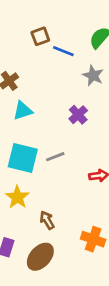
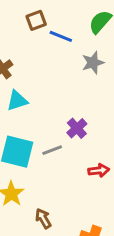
gray star: (93, 75) -> (93, 63), turned 30
purple cross: (78, 115) -> (77, 128), moved

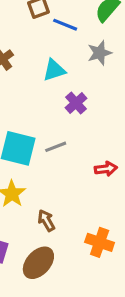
cyan triangle: (17, 101) -> (54, 70), moved
purple cross: (77, 128) -> (76, 103), moved

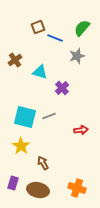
cyan triangle: (54, 70) -> (40, 72), moved, turned 35
orange cross: (100, 242) -> (77, 188), moved
brown ellipse: (38, 263) -> (38, 190), turned 60

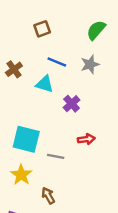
blue line: (55, 38) -> (57, 62), moved
gray line: (49, 116) -> (56, 156), moved, turned 32
red arrow: (81, 130) -> (86, 139), moved

